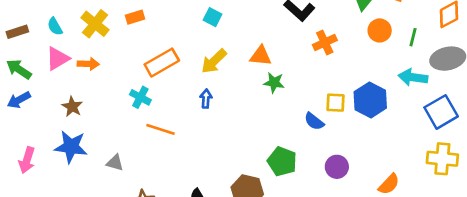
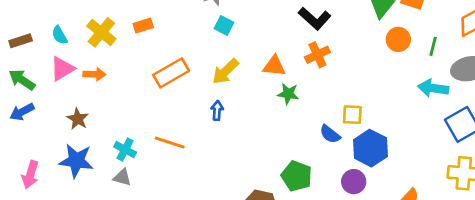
orange cross: (325, 43) -> (317, 55), moved
cyan cross: (140, 97) -> (125, 150), moved
blue hexagon: (370, 100) -> (370, 148), moved

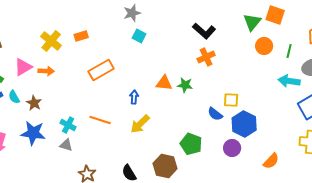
cyan semicircle: (60, 35) -> (14, 97), moved
orange triangle: (274, 66) -> (164, 83), moved
yellow arrow: (225, 71) -> (140, 124), moved

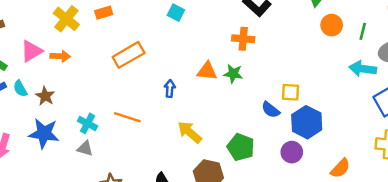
orange cross: (206, 57) -> (243, 39), moved, turned 30
yellow arrow: (140, 124) -> (190, 132), moved, turned 85

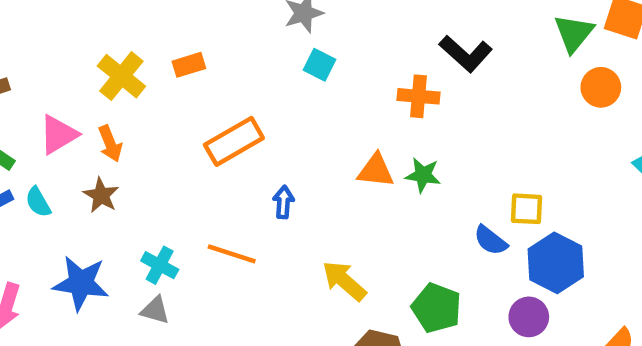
orange cross: (243, 39) -> (418, 96), moved
orange arrow: (60, 56) -> (110, 144), turned 66
blue arrow: (170, 89) -> (283, 202), moved
brown star: (45, 96) -> (101, 195), moved

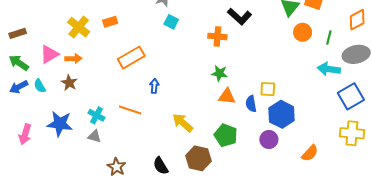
orange arrow: (110, 144) -> (73, 59), turned -70
orange triangle: (376, 171) -> (227, 96), moved
blue semicircle: (491, 240) -> (251, 104), turned 42

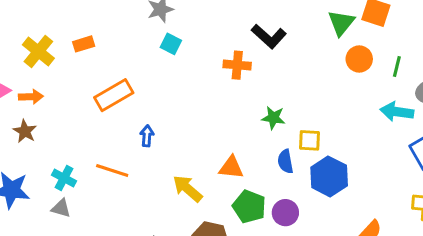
green star: (220, 73) -> (273, 118), moved
orange triangle: (227, 96) -> (231, 167), moved
purple circle: (269, 139) -> (285, 213), moved

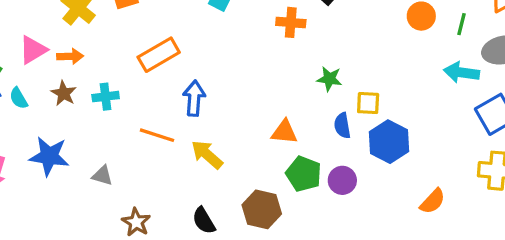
blue arrow: (147, 136) -> (194, 98), size x1.5
cyan cross: (64, 178) -> (106, 97), moved, turned -35
yellow arrow: (188, 189) -> (207, 155), moved

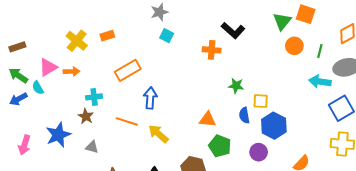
brown star: (64, 93) -> (86, 116), moved
cyan semicircle: (19, 98) -> (38, 88), moved
blue star: (49, 156) -> (58, 135), turned -30
purple circle: (342, 180) -> (259, 152), moved

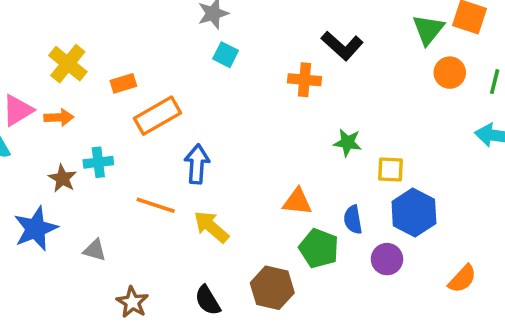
orange rectangle: (107, 36) -> (123, 83), moved
blue semicircle: (244, 115) -> (353, 220), moved
brown star: (86, 116) -> (62, 178), moved

